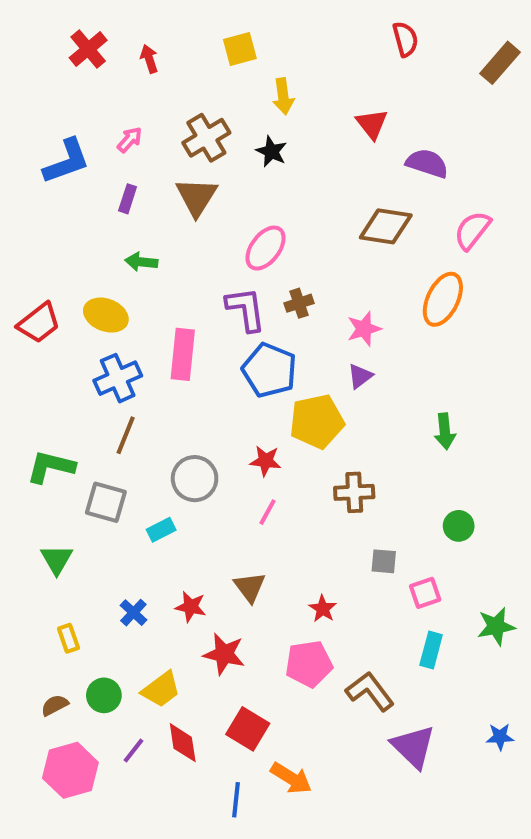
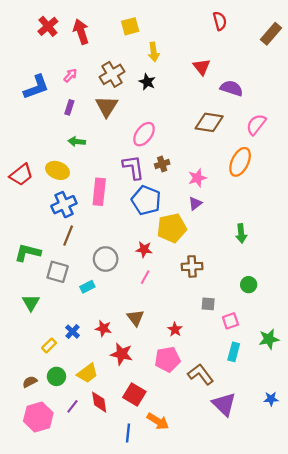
red arrow: (149, 59) -> (81, 32), size x1.6
yellow rectangle: (68, 638) -> (49, 345), moved, turned 64

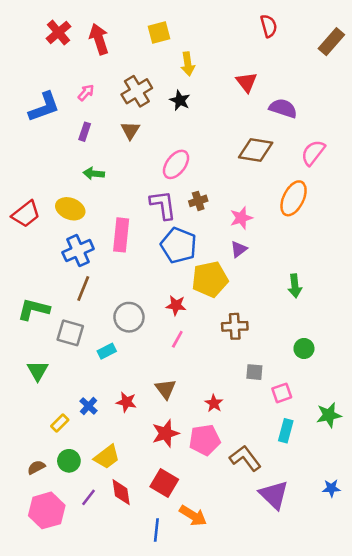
brown triangle: (107, 106) -> (130, 130), size x0.7
red star: (122, 354) -> (166, 433), moved, turned -30

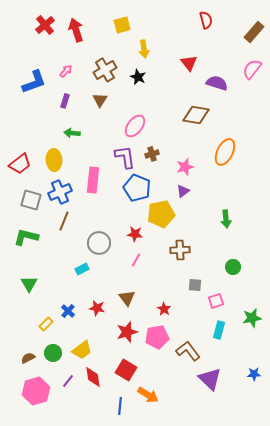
pink semicircle: (313, 153) -> (252, 69), moved
yellow ellipse: (70, 209) -> (54, 160), turned 65
gray square: (70, 333) -> (31, 200), moved

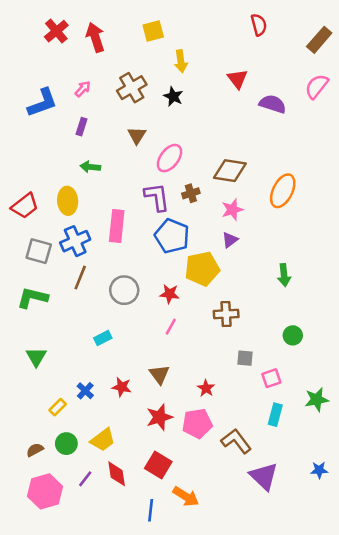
brown triangle: (100, 100) -> (137, 135), moved
brown diamond: (196, 115) -> (230, 171), moved
gray circle: (99, 243) -> (124, 290), moved

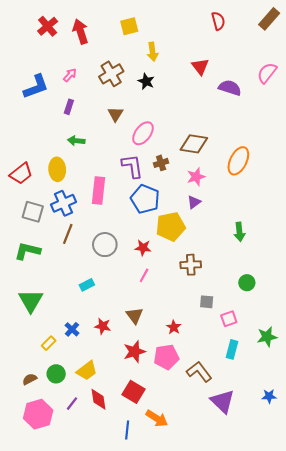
brown rectangle: (319, 40) -> (269, 19), moved
green triangle: (36, 357) -> (31, 301), size x1.4

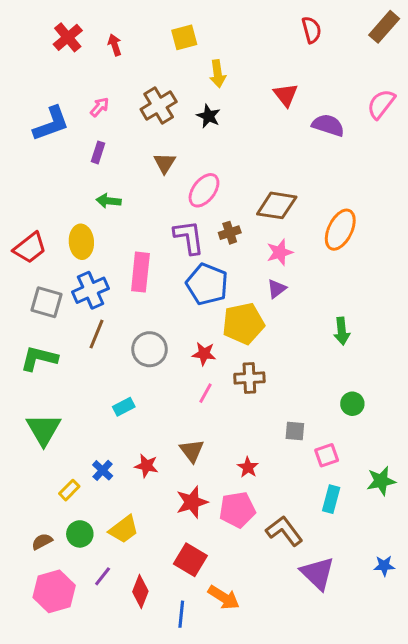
red arrow: (80, 32) -> (115, 45), size x0.6
brown cross: (191, 265) -> (249, 378), moved
red diamond: (98, 399) -> (140, 591), moved, turned 30

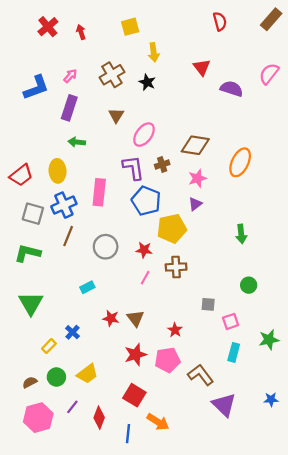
purple rectangle: (98, 152) -> (69, 108), size x1.6
red star: (146, 466) -> (111, 318), moved

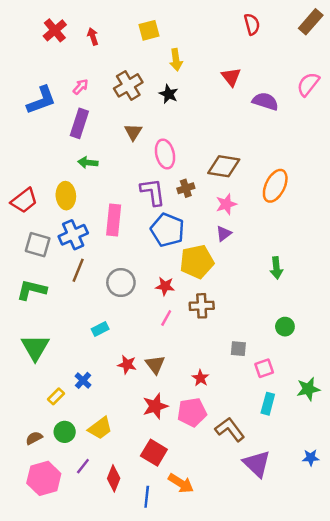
pink ellipse: (144, 135) -> (165, 154), turned -50

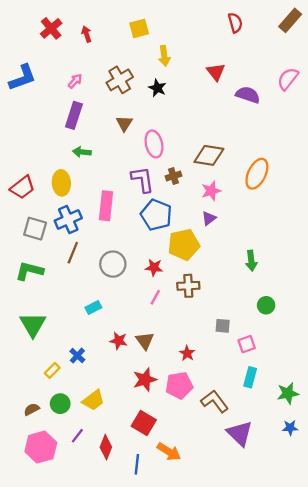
blue L-shape: (41, 100) -> (22, 78), moved
green arrow: (276, 268) -> (251, 261), moved
green star: (308, 389) -> (288, 393), moved

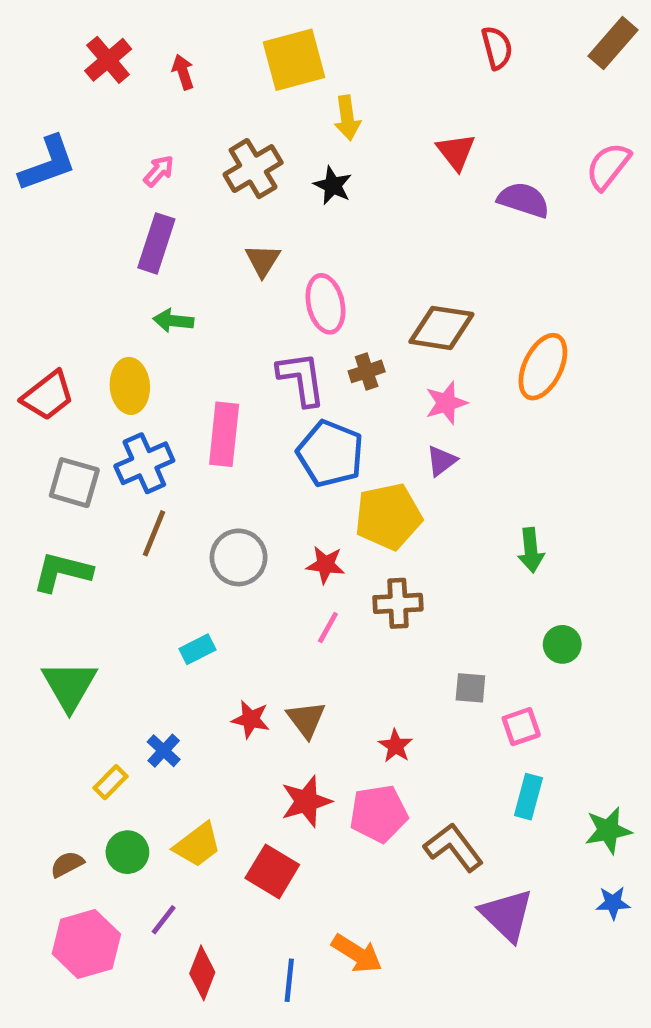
yellow square: (139, 28) -> (294, 60), size x1.5
red square: (144, 423) -> (272, 871), moved
red diamond: (106, 447) -> (202, 973), moved

